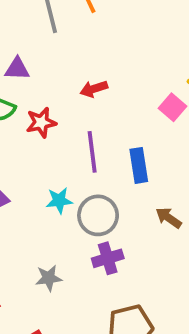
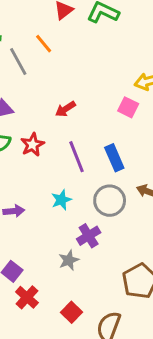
gray circle: (98, 215) -> (110, 201), moved
purple cross: (108, 258) -> (89, 236), moved

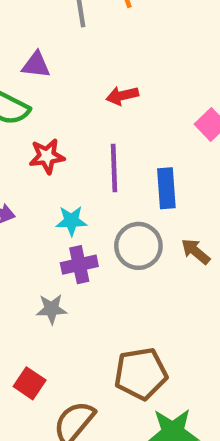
red star: (32, 145) -> (47, 156), moved
purple cross: (89, 236) -> (79, 265), moved
red square: (72, 312) -> (30, 383), turned -30

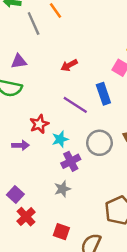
red star: (47, 156) -> (39, 124), moved
purple line: (114, 168) -> (75, 105), turned -40
blue rectangle: (166, 188) -> (103, 94), moved

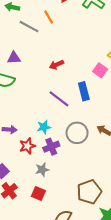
gray line: (34, 23) -> (29, 27), turned -42
red star: (39, 124) -> (27, 146), moved
red square: (61, 232) -> (38, 194), moved

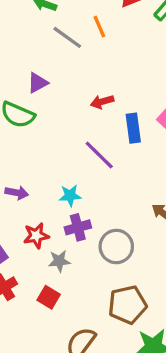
purple triangle: (14, 58) -> (38, 83), turned -32
blue rectangle: (84, 91) -> (133, 128), moved
gray circle: (77, 133) -> (116, 247), moved
red star: (27, 146) -> (36, 236), moved

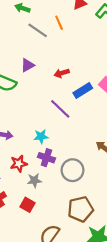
purple triangle: (38, 83) -> (28, 65), moved
blue rectangle: (133, 128) -> (83, 91), turned 66
purple cross: (78, 227) -> (46, 158), turned 35

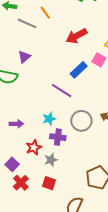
red arrow: (62, 73) -> (77, 36), moved, size x1.5
gray circle: (72, 170) -> (81, 121), moved

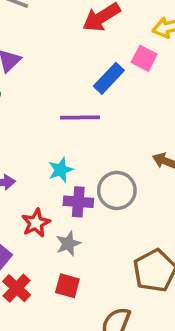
purple line: (62, 91) -> (80, 117), turned -30
gray circle: (81, 121) -> (117, 190), moved

